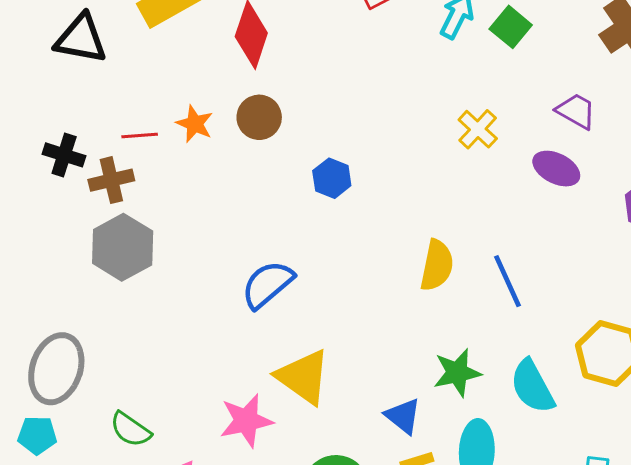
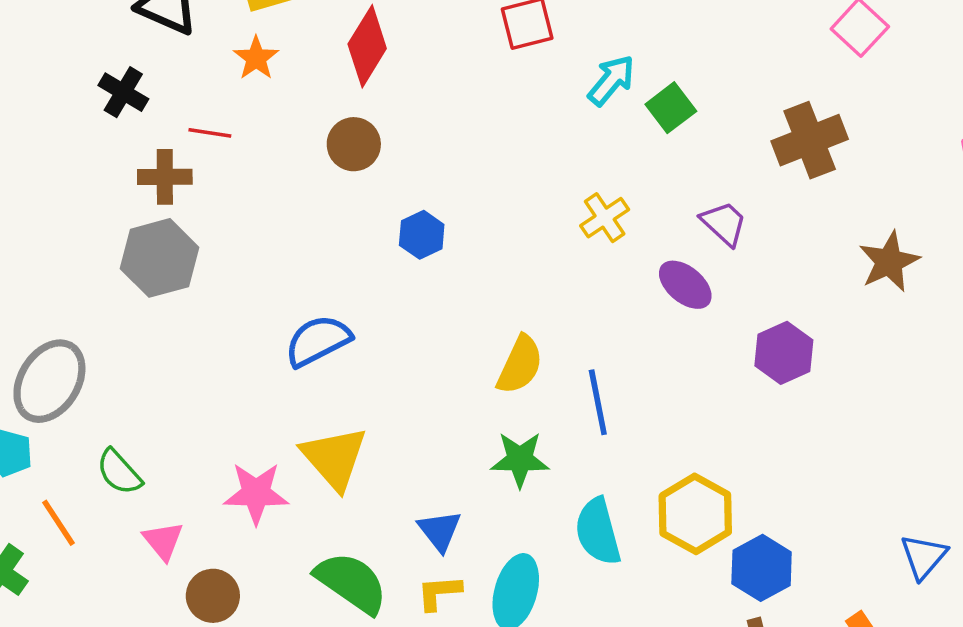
orange star: (195, 124) -> (256, 58), moved
black cross: (64, 155) -> (123, 92), moved
green star: (457, 373) -> (520, 459), moved

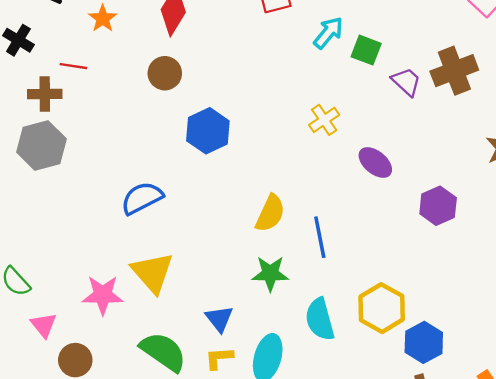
green square: (671, 108) -> (366, 50), turned -32
purple trapezoid: (724, 223) -> (406, 82), moved
blue hexagon: (422, 235) -> (208, 131), size x1.5

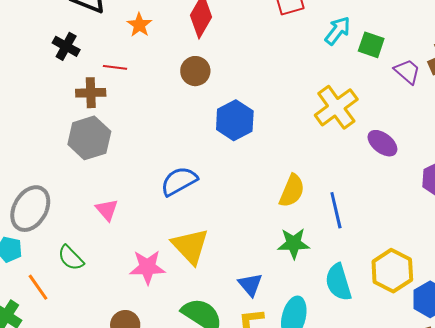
yellow cross: (324, 120) -> (336, 107), size x1.6
pink triangle: (44, 325) -> (107, 210), moved

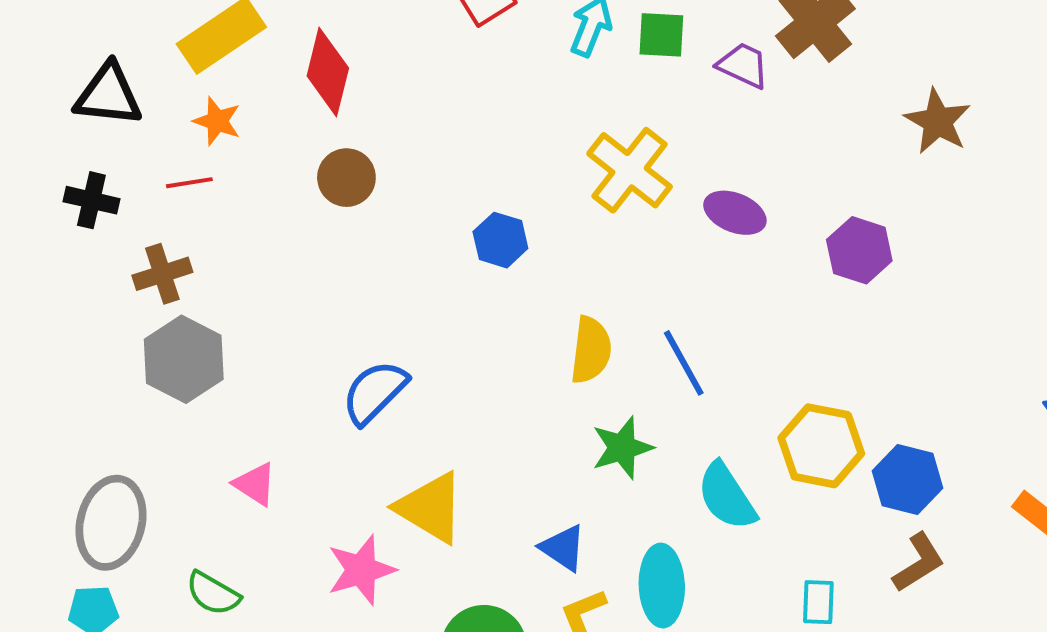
red line: (115, 67) -> (189, 183), moved
blue hexagon: (235, 120) -> (500, 240), moved, size x0.7

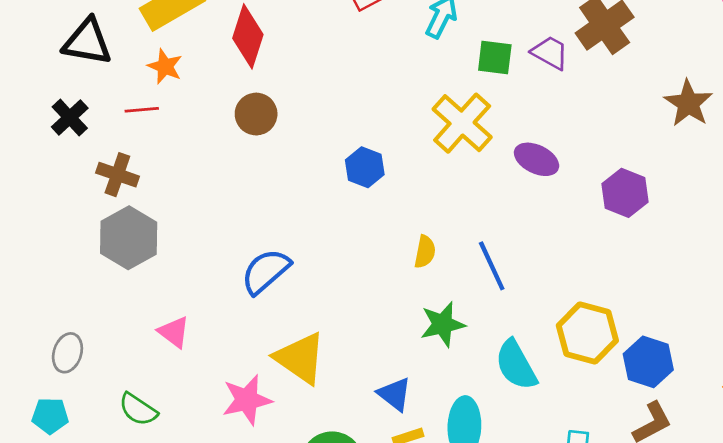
green square: (661, 35) -> (495, 58), moved
black cross: (91, 200) -> (70, 118), turned 30
brown cross: (162, 274) -> (117, 175), turned 33
yellow semicircle: (591, 350) -> (425, 252), size x0.7
gray ellipse: (111, 523) -> (67, 353), size x0.6

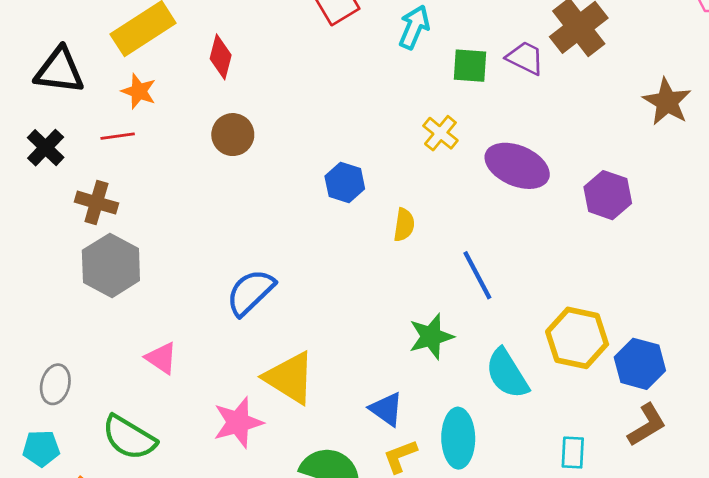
red diamond: (248, 36) -> (221, 57), size x0.7
yellow cross: (462, 123) -> (440, 133), size x0.6
purple ellipse: (537, 159) -> (517, 166), size x1.4
yellow semicircle: (425, 252) -> (404, 225), moved
green semicircle: (138, 409) -> (129, 438), size x1.4

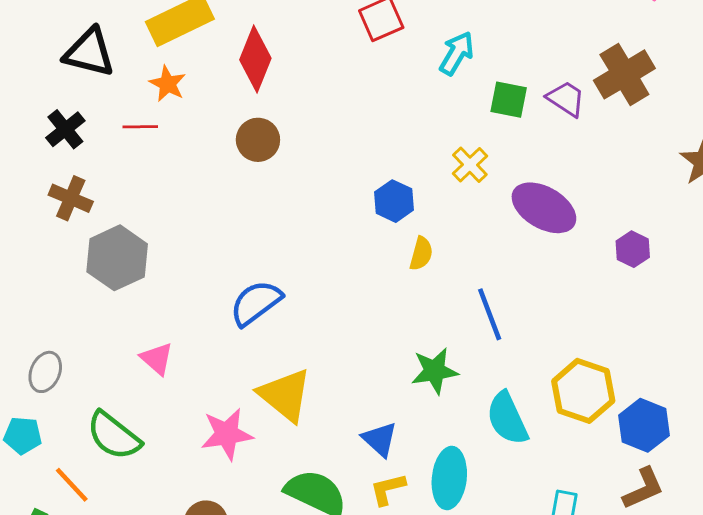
red diamond: (221, 57) -> (255, 59), size x1.4
blue hexagon: (345, 183) -> (394, 201), moved
purple hexagon: (608, 195) -> (633, 249), size x0.7
brown cross: (96, 203) -> (71, 198), moved

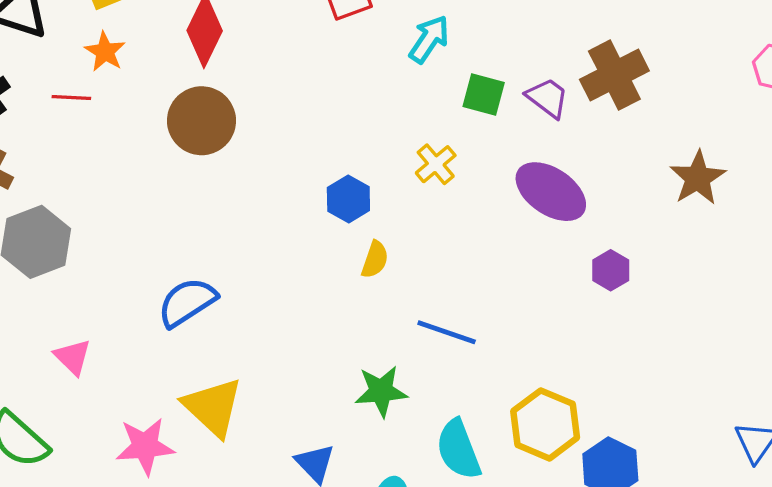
brown circle: (258, 140) -> (202, 121), size x1.4
purple ellipse: (544, 208) -> (551, 192), moved
blue line: (490, 314) -> (447, 332), turned -54

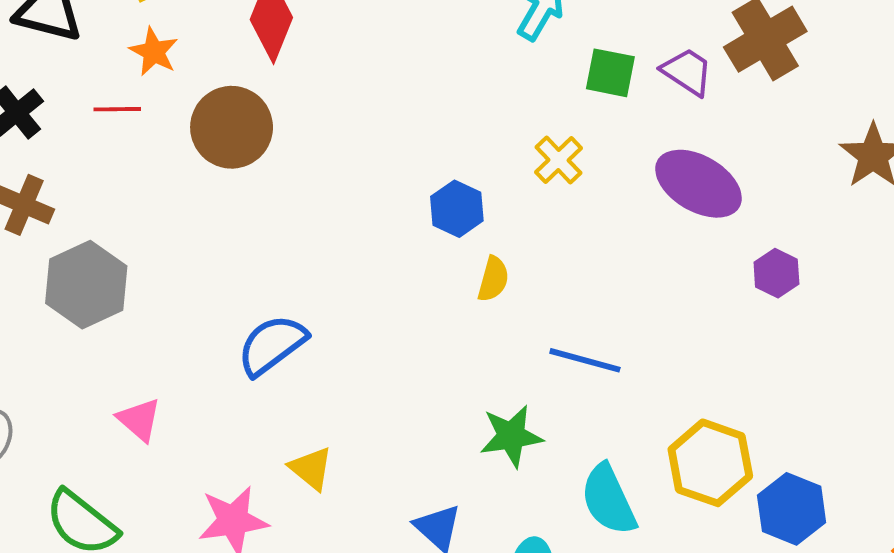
brown circle: (202, 121) -> (232, 127), moved
yellow triangle: (213, 407) -> (311, 468), size x0.6

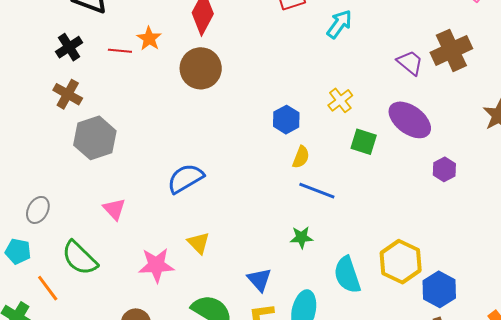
orange star: (154, 52) -> (149, 38), moved
green square: (610, 73) -> (364, 142), moved
brown circle: (232, 127) -> (201, 68), moved
blue line: (585, 360) -> (317, 191), moved
green star: (511, 436) -> (301, 237), size x0.7

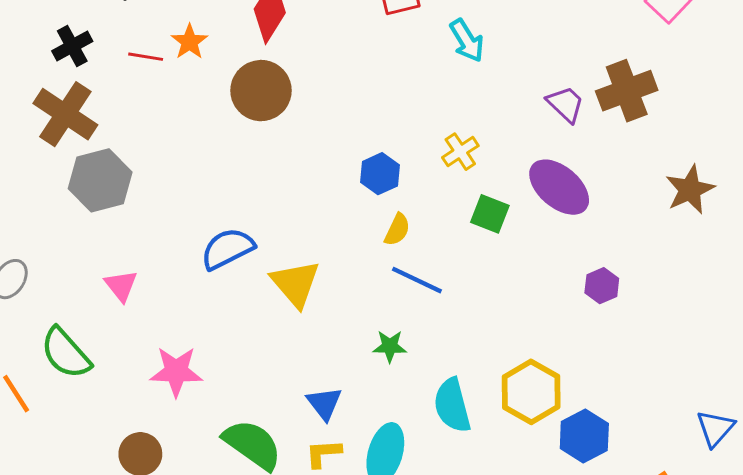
cyan arrow: (339, 24) -> (467, 41), turned 108
brown cross: (68, 94) -> (65, 114), size x1.5
purple hexagon: (444, 169) -> (602, 286), moved
yellow triangle: (199, 243) -> (295, 284), moved, size x1.5

